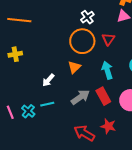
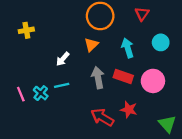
red triangle: (108, 39) -> (142, 14), moved
red rectangle: (103, 96) -> (123, 77), turned -42
gray arrow: (80, 97) -> (98, 78), turned -66

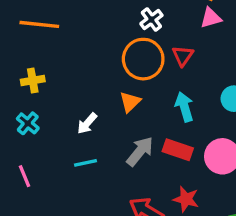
red triangle: (142, 14) -> (183, 56), moved
gray arrow: (98, 78) -> (140, 151), turned 50
cyan cross: (41, 93) -> (28, 123), moved

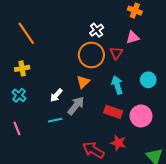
pink triangle: (211, 18) -> (133, 37), moved
orange line: (39, 24) -> (26, 33), turned 50
gray arrow: (140, 151) -> (76, 106), moved

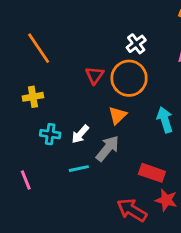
red triangle: (116, 53) -> (95, 75), moved
cyan cross: (19, 95) -> (50, 134), moved, turned -32
red rectangle: (113, 112) -> (152, 173), moved

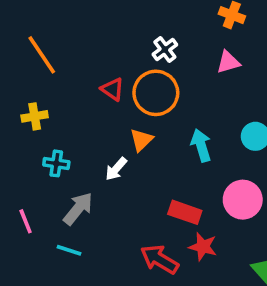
red triangle: (95, 75) -> (112, 89), turned -30
white arrow: (80, 134) -> (116, 169), moved
gray arrow: (108, 148) -> (78, 209), moved
cyan line: (79, 169) -> (69, 250), moved, turned 30

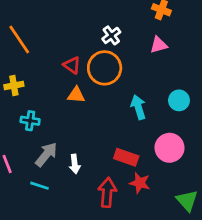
orange triangle: (141, 140) -> (76, 95), moved, turned 48
white arrow: (116, 169) -> (75, 164), moved, turned -48
red arrow: (159, 259) -> (107, 192), turned 64

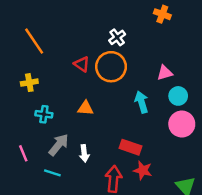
pink triangle: (159, 45) -> (165, 73), moved
orange triangle: (76, 95) -> (85, 108), moved
pink circle: (169, 148) -> (182, 124), moved

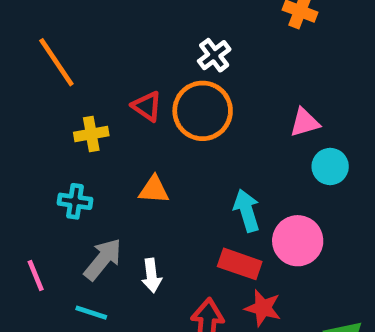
yellow cross: (29, 83) -> (91, 134), moved
cyan arrow: (142, 102) -> (247, 211), moved
pink circle: (182, 124) -> (298, 241), moved

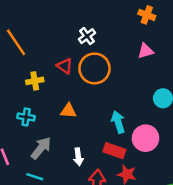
white cross: (214, 55) -> (87, 36), moved
pink triangle: (305, 122) -> (146, 51), moved
white arrow: (152, 276) -> (78, 157), moved

